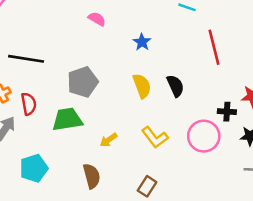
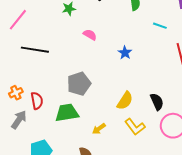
black line: (26, 59) -> (35, 50), moved
yellow semicircle: (142, 86) -> (125, 101), moved, turned 54
black semicircle: (175, 86) -> (157, 102), moved

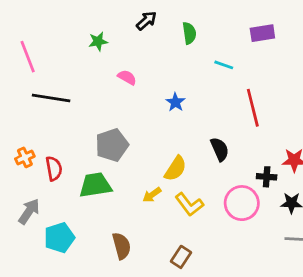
pink line: (18, 20) -> (28, 57), turned -60
black semicircle: (157, 102) -> (220, 149), moved
gray arrow: (19, 120) -> (29, 211), moved
yellow arrow: (99, 129) -> (152, 195), moved

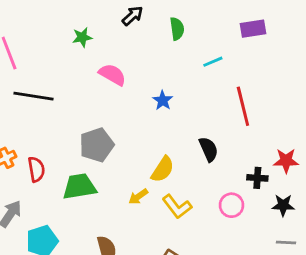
cyan line: (224, 65) -> (213, 62), turned -42
pink semicircle: (127, 77) -> (112, 75), size x1.4
pink circle: (242, 203) -> (231, 205), size x0.7

